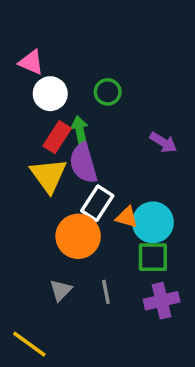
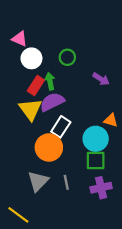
purple arrow: (163, 142) -> (101, 79), moved
purple semicircle: (83, 163) -> (52, 102), turned 80
orange triangle: (127, 217) -> (111, 120), moved
gray triangle: (61, 290) -> (38, 181), size x1.5

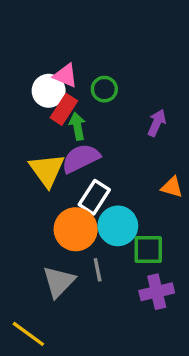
pink triangle: (20, 39) -> (66, 76), moved
purple arrow: (101, 79) -> (157, 123), turned -98
red rectangle: (36, 86) -> (64, 109), moved
cyan circle: (96, 139) -> (118, 226), moved
gray line: (66, 182) -> (98, 270), moved

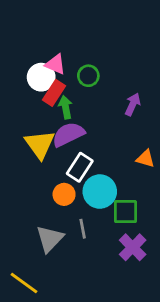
orange circle: (76, 229) -> (64, 194), size x0.6
purple cross: (157, 292) -> (133, 247), turned -32

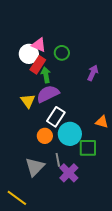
yellow triangle: (40, 144) -> (28, 101), size x0.7
orange triangle: (146, 159) -> (102, 122), moved
purple cross: (133, 247) -> (69, 173), moved

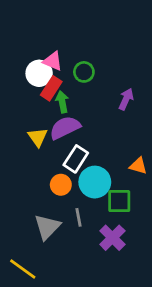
purple cross: (69, 173) -> (112, 238), moved

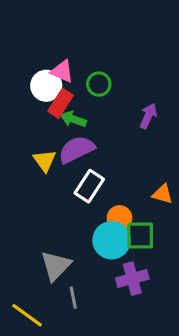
green arrow: (62, 102) -> (73, 119), turned -60
cyan circle: (95, 182) -> (112, 240), moved
orange circle: (61, 185) -> (120, 218), moved
gray line: (78, 217) -> (73, 298), moved
purple cross: (112, 238) -> (132, 279), turned 30

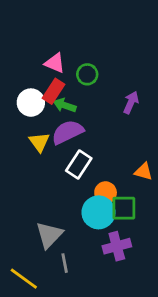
white circle: (46, 86) -> (31, 103), moved

